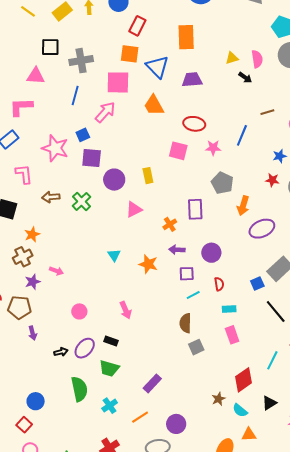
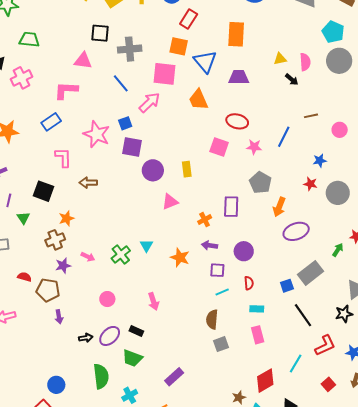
blue line: (75, 96) -> (121, 83), turned -60
green cross: (82, 201) -> (121, 255), moved

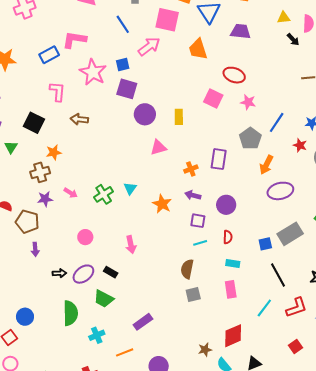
pink L-shape: (66, 90) -> (74, 40), moved
blue line: (284, 137) -> (277, 122), moved
cyan line: (296, 363) -> (264, 308), moved

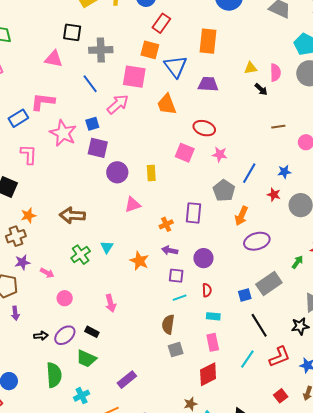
brown arrow: (79, 119) -> (72, 215), moved, size x1.4
pink arrow: (71, 193) -> (47, 273), moved
red diamond: (233, 336) -> (208, 374), moved

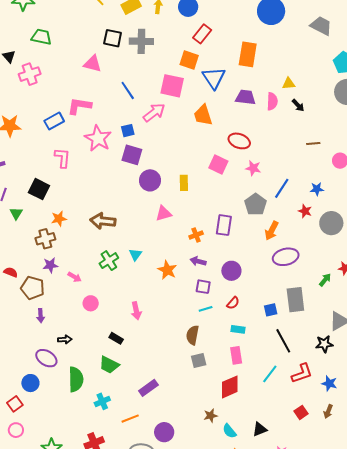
gray cross: (101, 50) -> (141, 41), moved
pink semicircle: (275, 73) -> (272, 101), moved
gray rectangle: (269, 283) -> (295, 300), turned -65
red semicircle: (207, 290) -> (233, 303), turned 40
purple ellipse: (65, 335) -> (46, 358), moved, turned 70

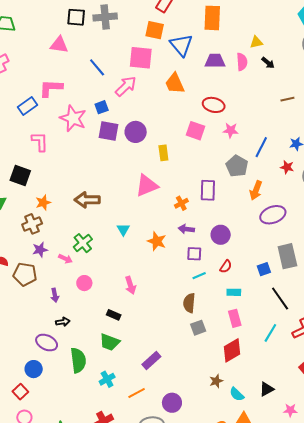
purple circle: (150, 180) -> (136, 132), moved
pink triangle: (164, 214) -> (147, 186), size x1.4
green cross: (109, 261) -> (83, 243), moved
purple arrow: (41, 316) -> (55, 295), moved

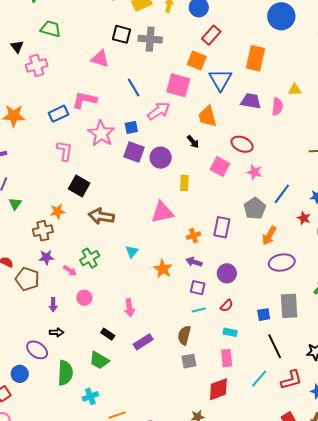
black arrow: (268, 63) -> (193, 142), moved
black square: (20, 175) -> (79, 186), moved
purple rectangle: (151, 361) -> (143, 342), moved

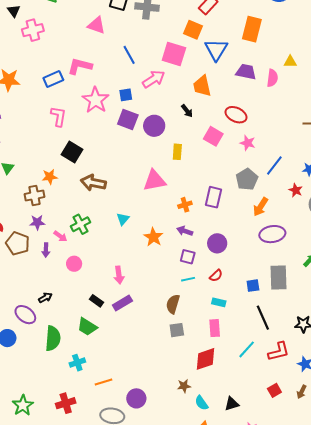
purple arrow: (53, 305) -> (46, 250), moved
black arrow: (57, 332) -> (45, 298), turned -32
purple rectangle: (143, 342) -> (122, 303), moved

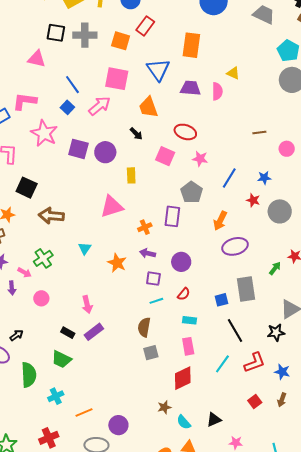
orange square: (193, 30) -> (121, 41), moved
yellow triangle: (290, 62) -> (233, 73), turned 32
blue square: (126, 95) -> (67, 107), moved, turned -32
gray pentagon: (247, 179) -> (192, 192), moved

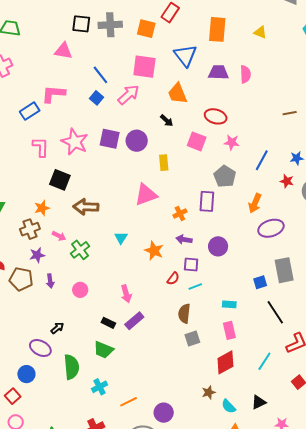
yellow triangle: (233, 73) -> (260, 32), moved
pink star: (44, 133) -> (75, 142), moved
pink arrow: (25, 273) -> (59, 236), moved
red semicircle: (184, 294) -> (173, 279), moved
cyan line: (222, 364) -> (264, 361), moved

